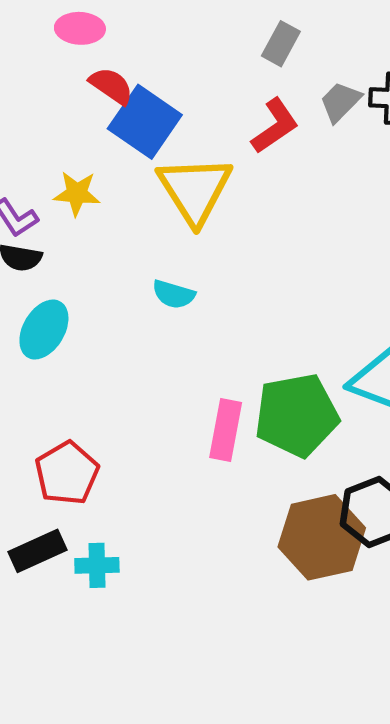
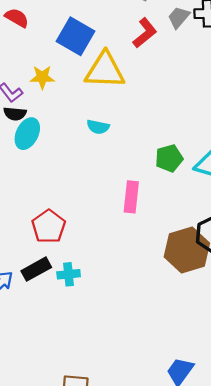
red semicircle: (111, 86) -> (17, 18), moved
yellow triangle: (195, 190) -> (105, 70), turned -51
cyan ellipse: (44, 329) -> (27, 134), moved
green pentagon: (297, 415) -> (169, 158), moved, size x0.6

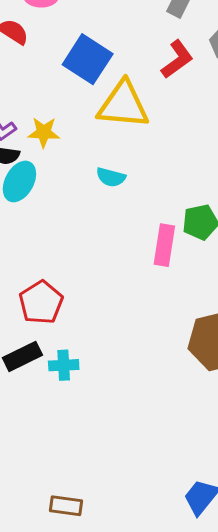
yellow star: (42, 77) -> (44, 132), moved
pink rectangle: (131, 197) -> (164, 245), moved

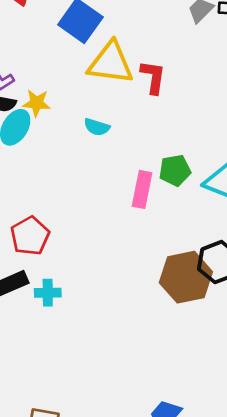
red L-shape: (177, 59) -> (153, 77), moved, turned -48
yellow star: (44, 132) -> (37, 103), moved

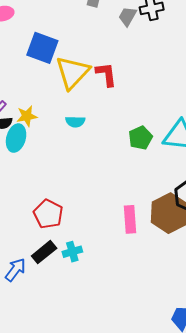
yellow triangle: (111, 63) -> (73, 72), turned -39
pink rectangle: (142, 189) -> (130, 219), moved

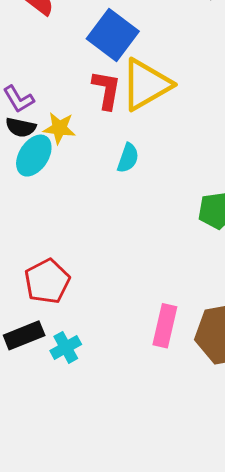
red L-shape: (106, 74) -> (107, 90), moved
cyan semicircle: (75, 122) -> (128, 158), turned -90
cyan cross: (72, 252) -> (66, 347), turned -30

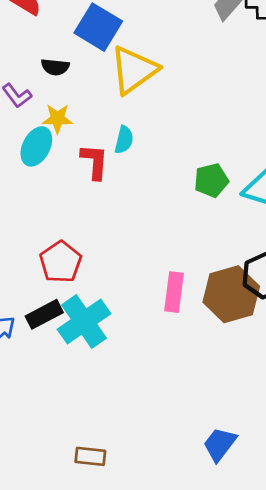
red L-shape: (107, 90) -> (95, 162), moved
black semicircle: (21, 127) -> (55, 67), moved
cyan cross: (66, 347) -> (84, 322), size x1.8

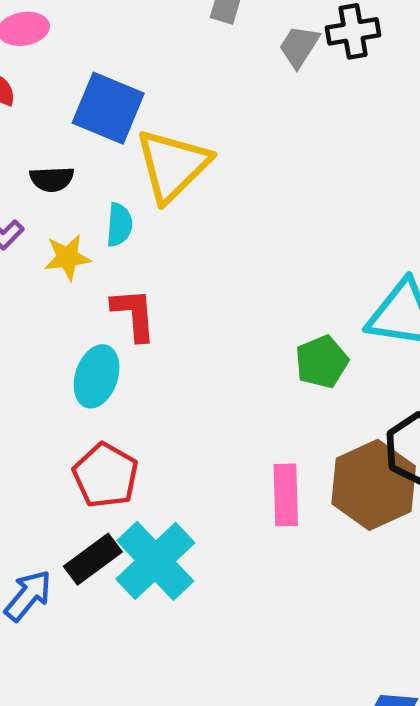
cyan semicircle: (124, 140) -> (119, 225), moved
cyan ellipse: (36, 146) -> (97, 376), moved
green pentagon: (211, 180) -> (322, 362), moved

